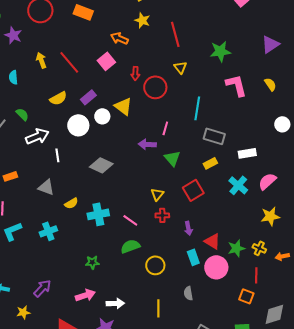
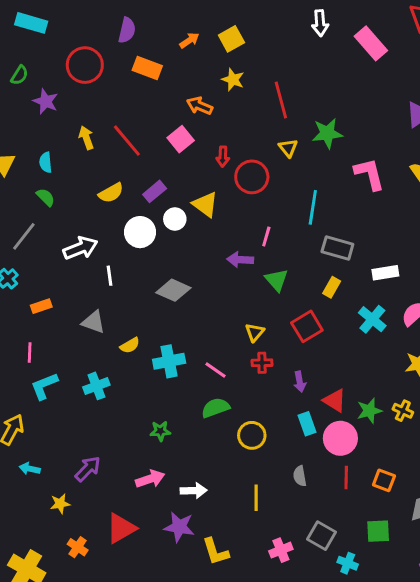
green star: (220, 51) -> (327, 133), moved
green semicircle: (22, 114) -> (46, 197), moved
yellow rectangle: (210, 163) -> (332, 287), turned -32
red line: (256, 275) -> (346, 477), moved

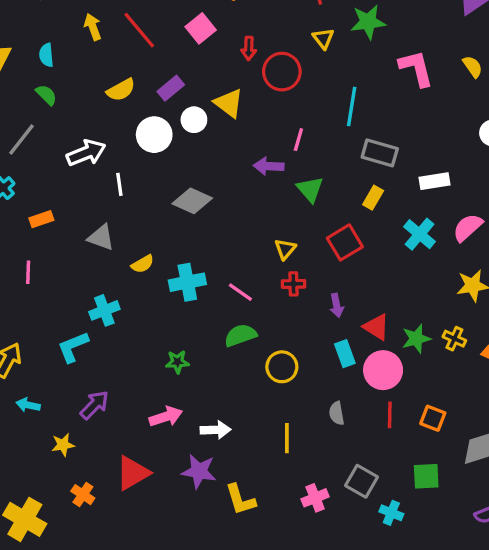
cyan L-shape: (44, 386) -> (73, 347), moved

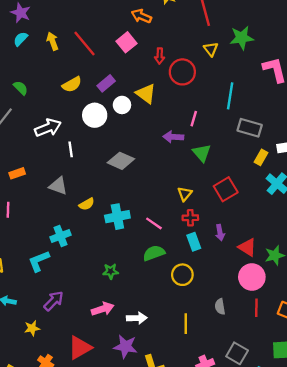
cyan semicircle: (46, 55) -> (21, 39), moved, turned 49
yellow rectangle: (373, 198) -> (261, 157), moved
cyan rectangle: (345, 354) -> (194, 242), moved

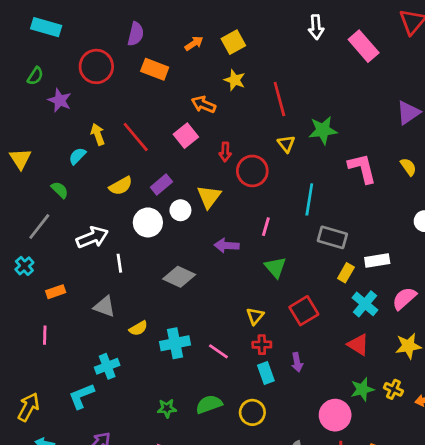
cyan semicircle: (21, 39) -> (77, 156), moved
yellow triangle: (146, 94) -> (209, 197), turned 30
purple arrow: (173, 137) -> (227, 246), moved
red triangle: (247, 247) -> (358, 345), moved
green semicircle: (154, 253) -> (209, 404), moved

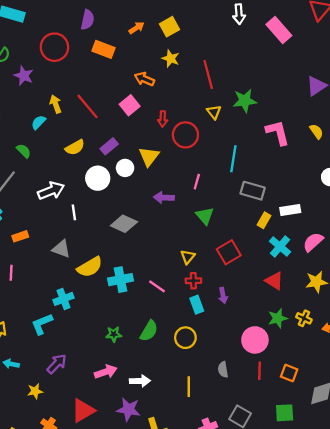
yellow semicircle: (138, 328) -> (90, 267), size x1.6
green semicircle: (209, 404) -> (149, 331), turned 140

